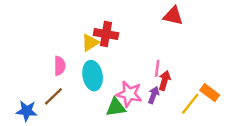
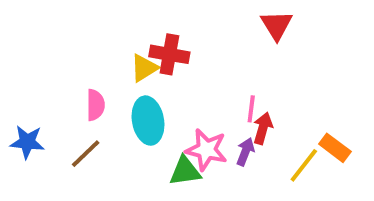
red triangle: (173, 16) -> (277, 25), turned 45
blue star: (27, 111) -> (27, 142), moved

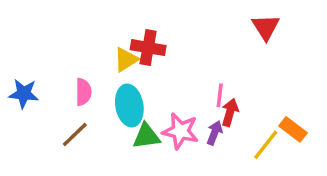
red triangle: (277, 25) -> (266, 27), moved
blue star: (27, 142) -> (24, 94), moved
green triangle: (185, 171) -> (146, 136), moved

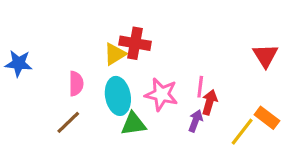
red triangle: (266, 27) -> (265, 56), moved
blue star: (24, 94) -> (19, 63), moved
pink star: (180, 131) -> (161, 94), moved

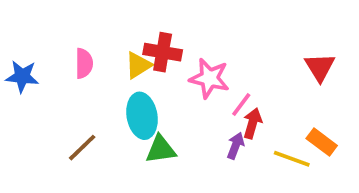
pink semicircle: (76, 84) -> (84, 63), moved
pink line: (200, 87) -> (241, 105), turned 30
pink star: (161, 94) -> (209, 78), moved
yellow line: (242, 132) -> (292, 159), turned 72

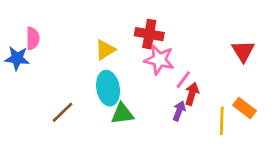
red cross: (163, 52) -> (149, 34), moved
pink semicircle: (84, 63) -> (33, 38), moved
yellow line: (292, 159) -> (222, 121), turned 72

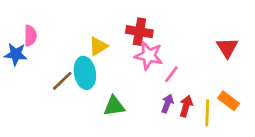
cyan ellipse: (108, 88) -> (85, 73), moved
red arrow: (192, 94) -> (186, 106), moved
brown line: (63, 112) -> (62, 81), moved

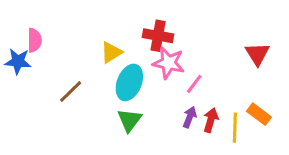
cyan ellipse: (85, 73) -> (129, 82), moved, turned 32
green triangle: (114, 106) -> (129, 120), turned -45

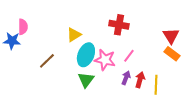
red cross: (158, 36) -> (119, 25), moved
pink star: (169, 63) -> (105, 60), moved
orange rectangle: (259, 114) -> (172, 54), moved

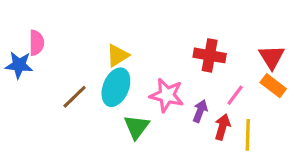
red cross: (119, 25) -> (210, 55), moved
cyan ellipse: (86, 55) -> (116, 87), moved
pink line: (129, 56) -> (235, 95), moved
purple arrow: (126, 78) -> (200, 111), moved

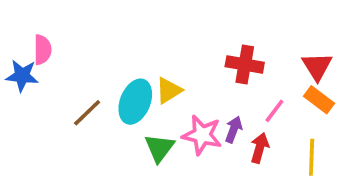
yellow triangle: (118, 55) -> (169, 90), moved
pink star: (167, 95) -> (202, 135), moved
yellow line: (248, 135) -> (312, 157), moved

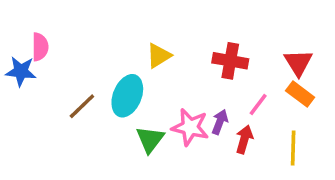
yellow triangle: (169, 90) -> (159, 56), moved

